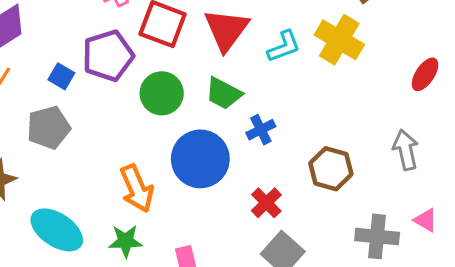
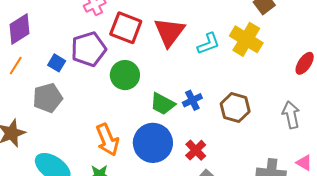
green trapezoid: (224, 93) -> (163, 104), moved
blue circle: (200, 159) -> (153, 143), moved
brown hexagon: (331, 169) -> (235, 108), moved

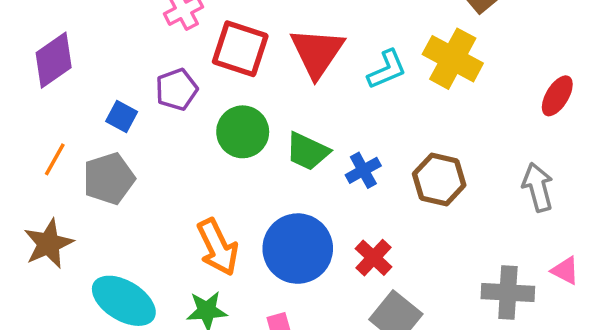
purple pentagon: (89, 49) -> (177, 89), size x0.7
orange line: (16, 66) -> (55, 159), moved
green trapezoid: (163, 104) -> (307, 151), moved

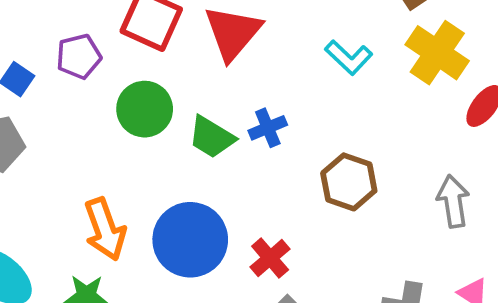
yellow cross: (453, 59) -> (437, 53), moved
cyan L-shape: (387, 69) -> (349, 57), moved, turned 60
blue cross: (363, 170) -> (268, 128), moved

